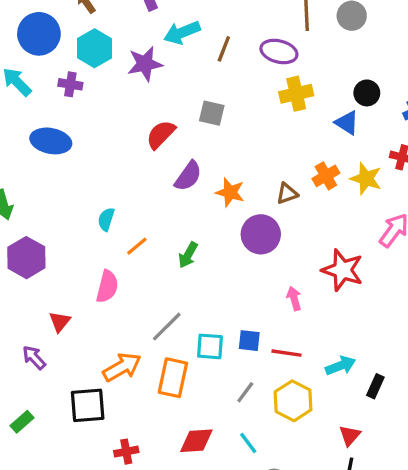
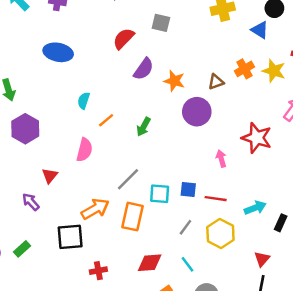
blue ellipse: (51, 141) -> (58, 52), moved

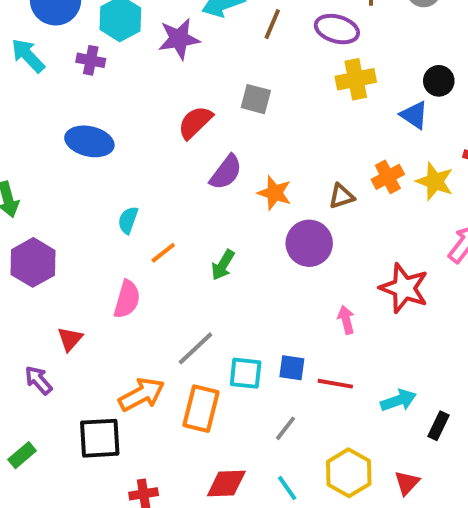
yellow hexagon: (220, 234) -> (349, 473), moved

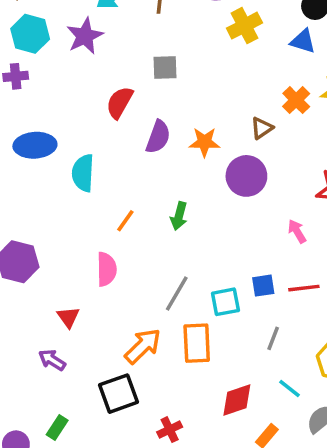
cyan semicircle: (128, 220) -> (83, 173), moved, size x1.5

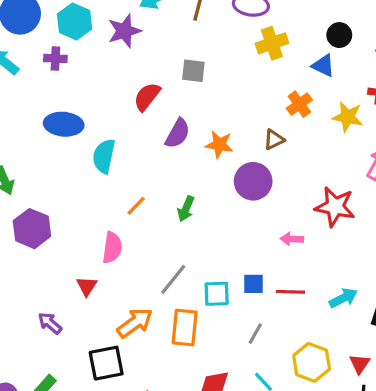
orange cross: (296, 100) -> (299, 104), moved
pink arrow: (297, 231) -> (292, 239), turned -65
red triangle: (68, 317) -> (87, 286), moved

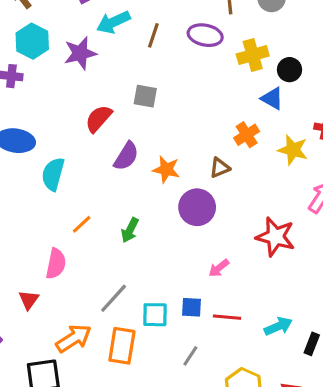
yellow cross: (272, 43) -> (253, 55), moved
pink arrow: (292, 239) -> (219, 268), moved, turned -45

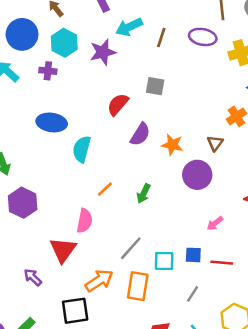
brown triangle: (220, 168) -> (215, 143), turned -30
red triangle: (29, 300) -> (63, 250), size x1.6

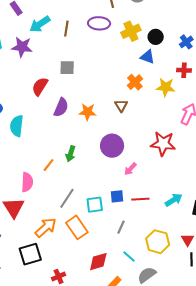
purple star: (103, 52) -> (22, 47), turned 30
purple circle: (197, 175) -> (112, 146), moved
orange line: (105, 189) -> (49, 165), moved
orange rectangle: (138, 286) -> (77, 227), turned -35

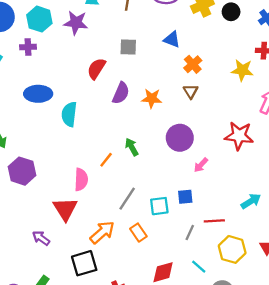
blue triangle: (148, 57) -> (172, 39), moved
orange cross: (135, 82) -> (193, 64), moved
green arrow: (71, 154) -> (132, 147), turned 133
red line: (140, 199) -> (214, 221), moved
orange rectangle: (77, 227) -> (138, 233), size x0.7

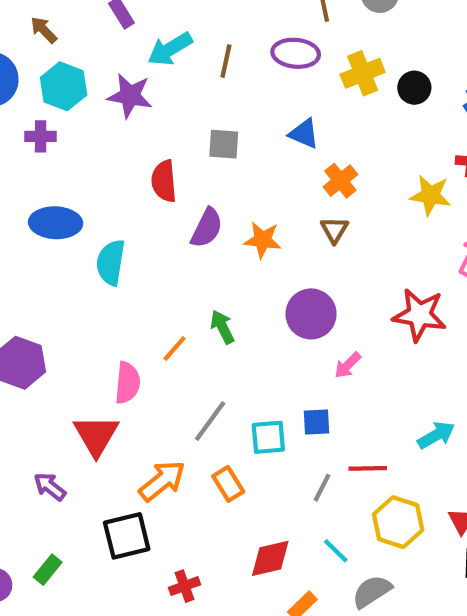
red semicircle: (96, 69) -> (164, 181), turned -40

